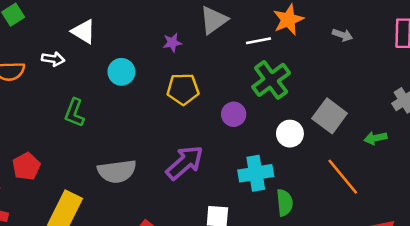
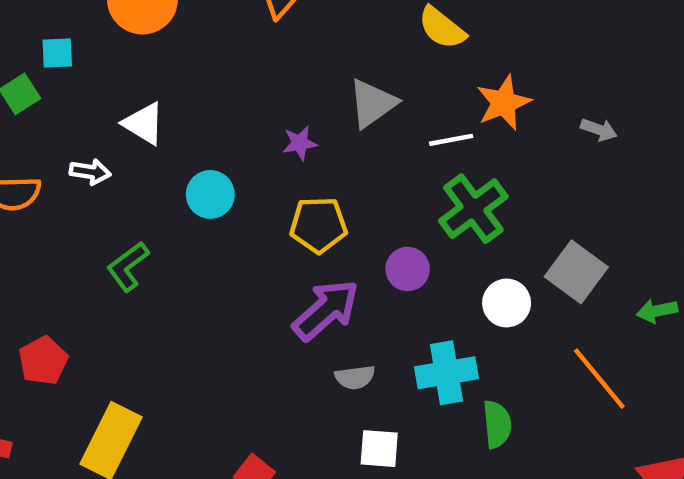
green L-shape: (74, 113) -> (128, 267), turned 32
purple arrow: (185, 163) -> (326, 310), moved
gray semicircle: (117, 171) -> (355, 377), moved, size x0.6

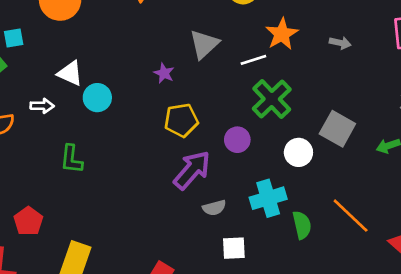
purple star: (300, 143) -> (164, 73), turned -30
cyan circle: (210, 194) -> (97, 98), moved
green L-shape: (128, 267) -> (71, 159), turned -40
orange line: (599, 379) -> (351, 216), moved

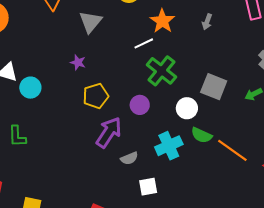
gray arrow: (340, 43) -> (207, 22), turned 105
gray triangle: (204, 44) -> (91, 22), moved
green semicircle: (302, 225) -> (202, 135), moved, turned 135

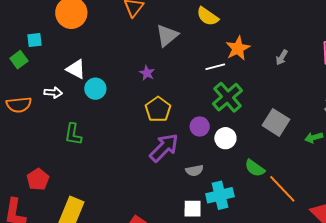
yellow pentagon: (96, 96) -> (158, 109), turned -30
white circle: (187, 108) -> (225, 138), moved
cyan cross: (169, 146) -> (220, 195), moved
gray semicircle: (129, 158) -> (195, 170), moved

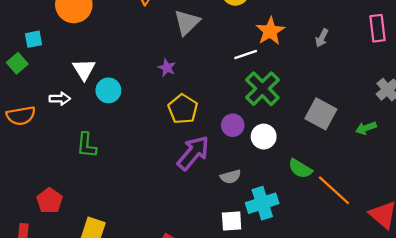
white triangle: (76, 69) -> (84, 69), turned 35

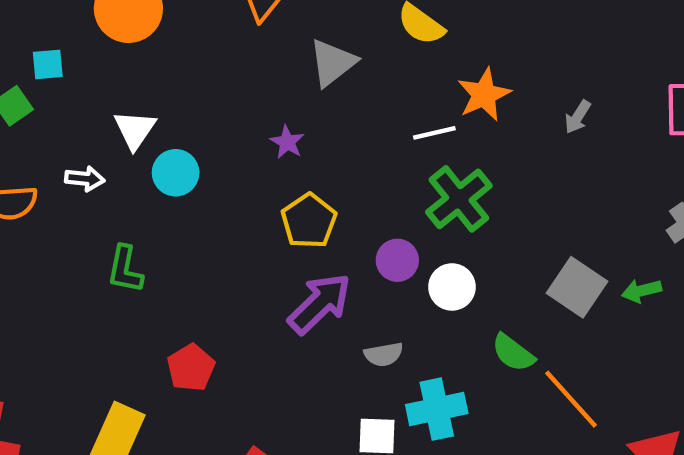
gray square: (321, 114) -> (577, 287), moved
red pentagon: (50, 201) -> (191, 368), moved

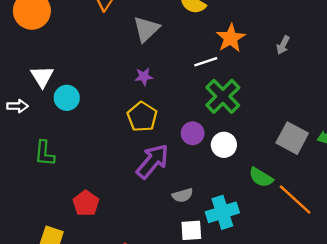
purple star: (287, 142) -> (144, 76), moved, turned -30
gray semicircle: (384, 354) -> (183, 195), moved

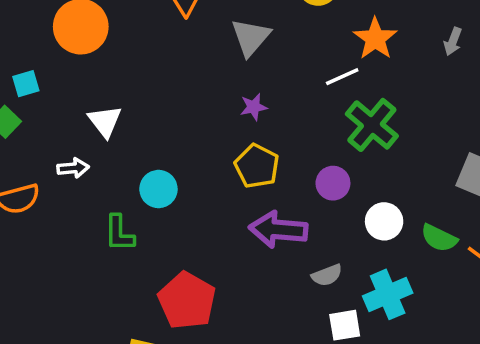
cyan circle: (67, 98) -> (158, 189), moved
white circle: (224, 145) -> (384, 221), moved
purple arrow: (153, 161) -> (278, 230), turned -120
red pentagon: (86, 203) -> (187, 301), size x1.5

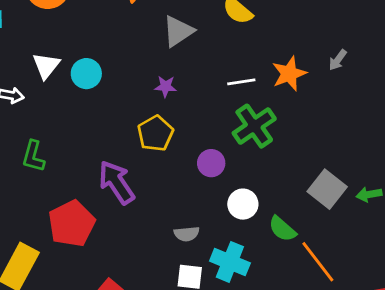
orange star: (375, 39) -> (289, 74), moved
gray arrow: (453, 41) -> (338, 60), moved
cyan circle: (158, 189) -> (86, 74), moved
purple arrow: (278, 230) -> (117, 182), moved, turned 36
cyan cross: (388, 294) -> (230, 262), turned 30

